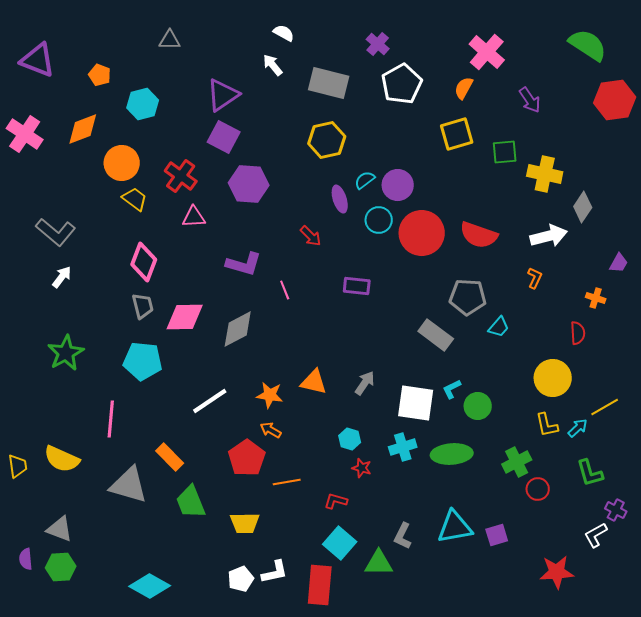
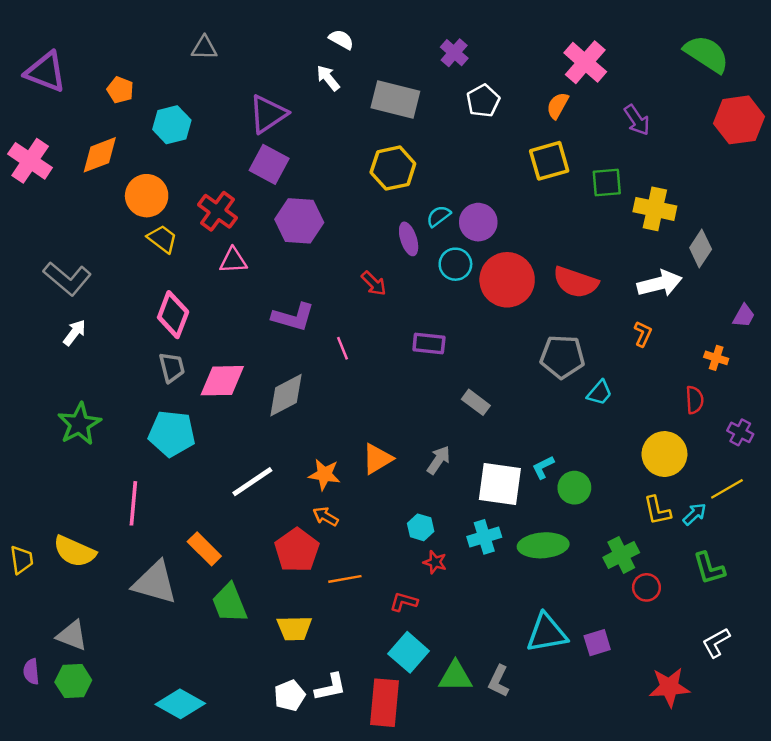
white pentagon: (402, 84) -> (483, 101), size x0.7
gray rectangle: (436, 335) -> (476, 402), moved, size x0.7
orange triangle: (314, 382) -> (377, 459), turned -44
purple cross: (616, 510) -> (740, 432), moved
gray L-shape: (403, 536) -> (499, 681), moved

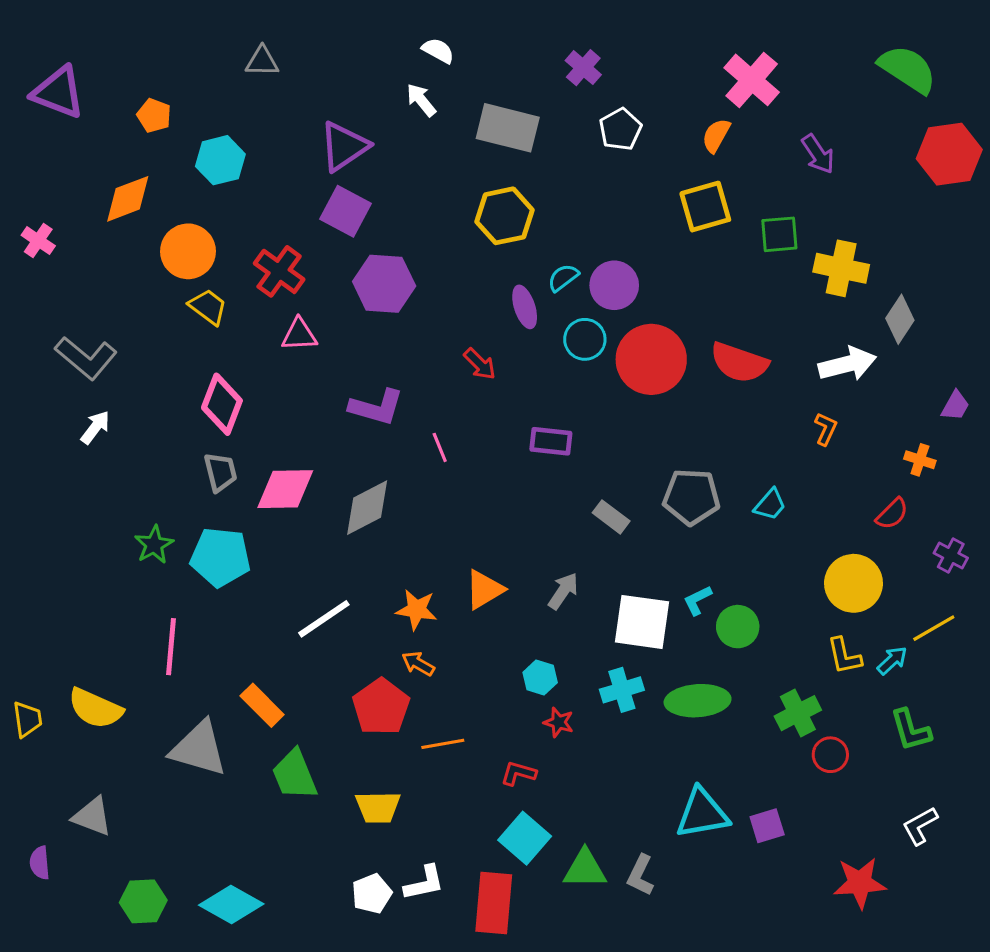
pink cross: (30, 161) -> (38, 241), moved, size x0.6
gray pentagon: (562, 357) -> (691, 497), moved
red semicircle: (695, 400) -> (892, 514), turned 48
green star: (79, 424) -> (154, 545), moved, size x0.7
green hexagon: (73, 681) -> (143, 901), moved

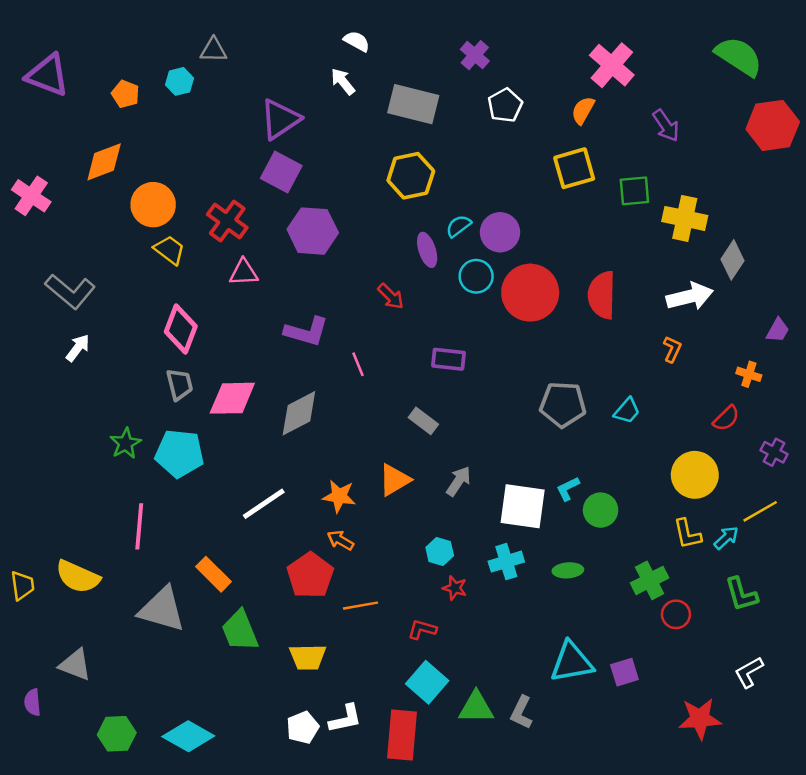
cyan hexagon: (220, 160) -> (180, 81), moved, size x0.7
pink cross: (38, 241) -> (31, 196), size x1.4
red semicircle: (739, 363) -> (602, 295), turned 72
gray rectangle: (611, 517) -> (423, 421), moved
green ellipse: (698, 701) -> (568, 570), size x0.6

